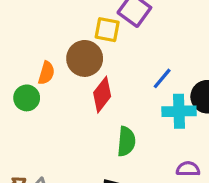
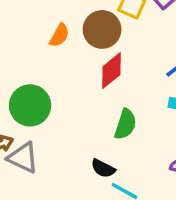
green circle: (27, 98) -> (30, 105), moved, size x1.5

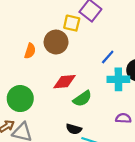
red diamond: (112, 71) -> (64, 82), moved, turned 45
green semicircle: (125, 124) -> (82, 99), turned 48

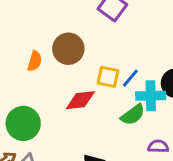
yellow square: (72, 23) -> (108, 77), moved
blue line: (108, 57) -> (130, 78), moved
green semicircle: (82, 99) -> (133, 115), moved

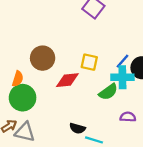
brown circle: (68, 49) -> (43, 58), moved
orange semicircle: (35, 61) -> (18, 79), moved
blue line: (130, 78) -> (123, 61), moved

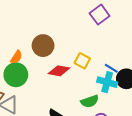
blue line: (123, 61) -> (111, 68), turned 64
green semicircle: (108, 92) -> (90, 101), moved

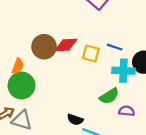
blue line: (111, 68) -> (115, 47), moved
red diamond: (59, 71) -> (66, 45), moved

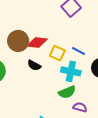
cyan cross: (123, 71) -> (71, 71), moved
black semicircle: (75, 120) -> (34, 65), moved

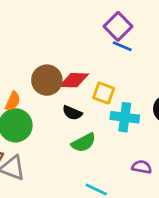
blue line: (79, 51) -> (122, 46), moved
green semicircle: (67, 92) -> (84, 143), moved

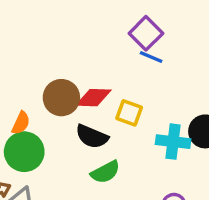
black semicircle: (72, 113) -> (92, 136), size x1.4
cyan cross: (125, 117) -> (173, 142), moved

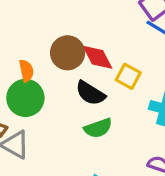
red diamond: (94, 98) -> (97, 57), turned 52
orange semicircle: (21, 123) -> (26, 71), turned -45

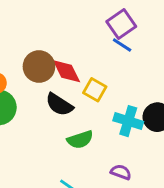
green semicircle: (98, 128) -> (80, 140), moved

